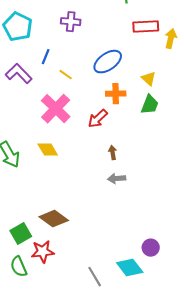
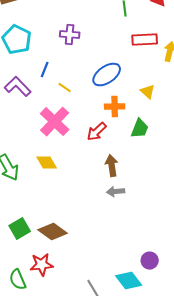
green trapezoid: (150, 105) -> (140, 129), moved
brown arrow: (113, 153) -> (112, 166), size x1.5
green square: (21, 234) -> (20, 229), moved

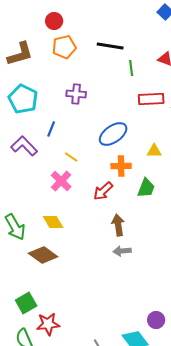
yellow line: (65, 88) -> (71, 157), moved
yellow triangle: (148, 92) -> (154, 151), turned -42
pink cross: (55, 122) -> (61, 181), size x0.7
green square: (20, 229) -> (26, 303), moved
brown diamond: (53, 232) -> (43, 255), moved

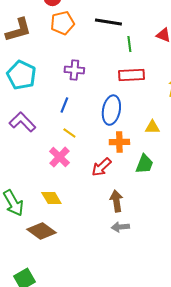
red rectangle: (151, 99) -> (131, 75), moved
blue line: (51, 129) -> (64, 105), moved
blue ellipse: (113, 134) -> (111, 110), turned -44

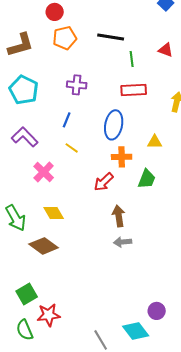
pink cross: (59, 157) -> (44, 172), moved

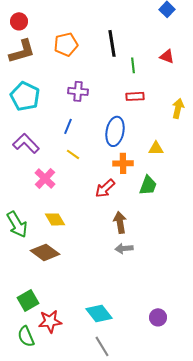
red circle: (55, 12) -> (19, 21), moved
black line: (111, 37) -> (112, 43), turned 72
red rectangle: (134, 90) -> (135, 96), size x0.7
cyan diamond: (136, 331) -> (99, 313), moved

